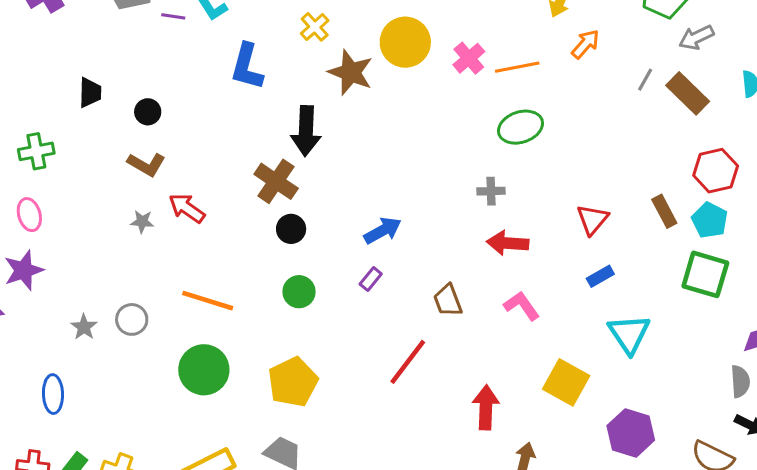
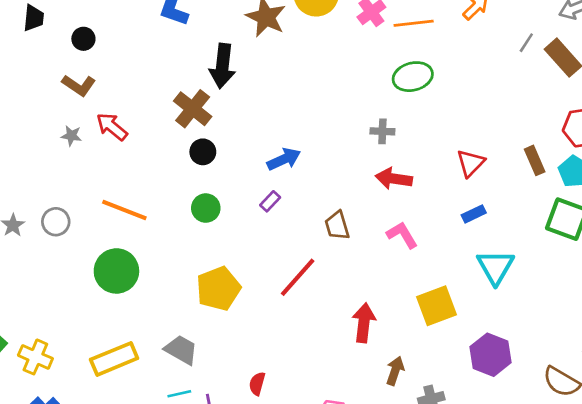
yellow pentagon: (293, 382) -> (218, 289), moved
yellow square: (566, 382) -> (437, 306), turned 36

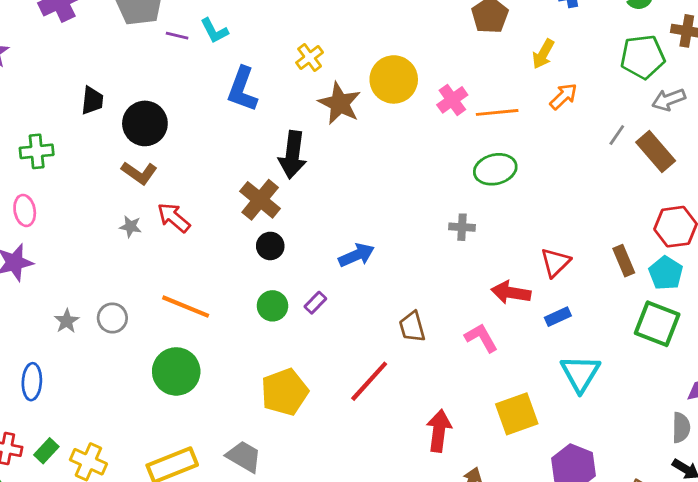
black circle: (83, 39) -> (145, 123), size x1.8
red arrow: (394, 179) -> (511, 293), moved
purple rectangle: (270, 201) -> (315, 303), moved

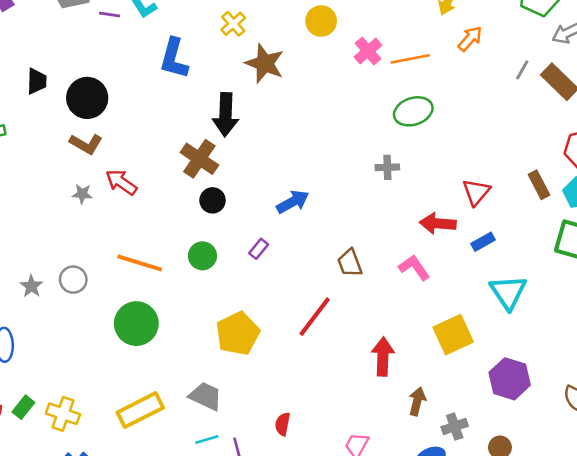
yellow circle: (394, 79) -> (321, 21), moved, size x0.7
green circle: (272, 306) -> (202, 256), moved

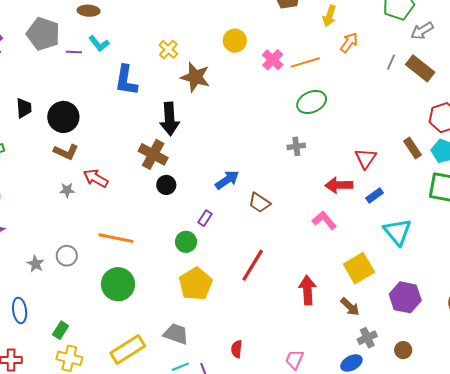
green circle: (202, 256) -> (186, 242), moved
brown trapezoid: (350, 263) -> (259, 203), moved, turned -30
brown arrow: (417, 401) -> (350, 307), moved, turned 125
green rectangle: (23, 407) -> (61, 330), moved

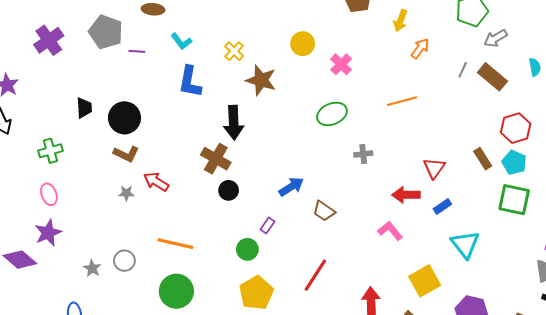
cyan L-shape: (99, 44) -> (181, 41), moved
orange line: (305, 62) -> (402, 101), moved
green ellipse: (312, 102) -> (332, 114), moved

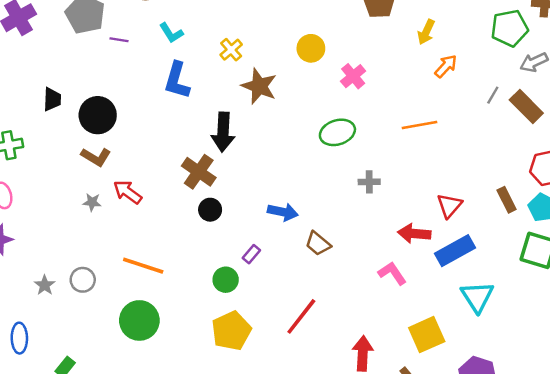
blue arrow: (291, 187) -> (283, 212), turned 40
blue rectangle: (442, 206) -> (455, 251), size x1.8

